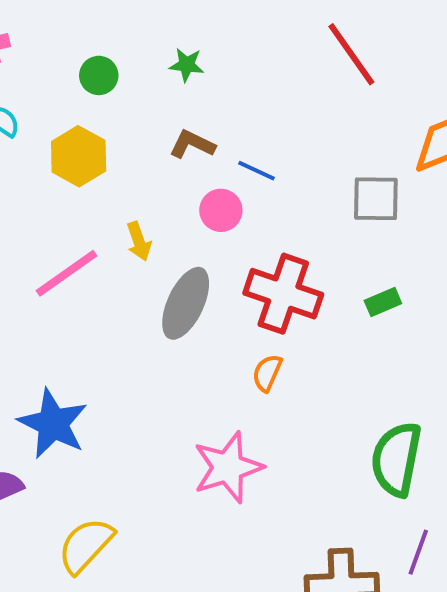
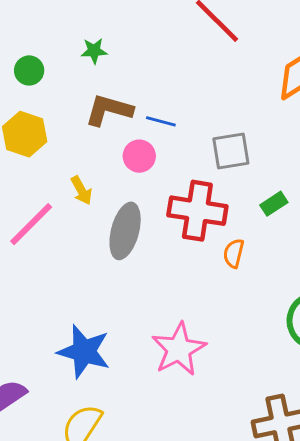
brown L-shape: (192, 144) -> (109, 110), size x1.4
gray square: (376, 199) -> (231, 151), moved
orange semicircle: (267, 373) -> (234, 253), moved
blue star: (53, 424) -> (84, 351), moved

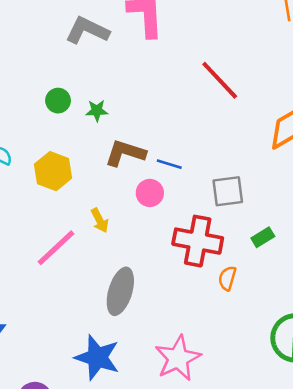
green star: (94, 51) -> (97, 111), moved
green circle: (29, 70) -> (58, 101), moved
gray ellipse: (125, 231) -> (120, 291), moved

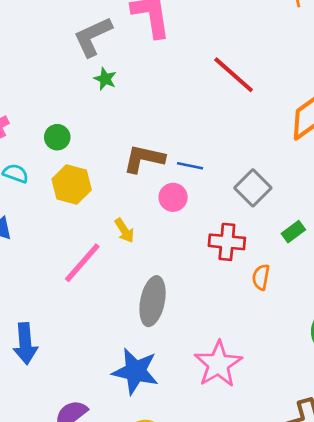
gray L-shape: (87, 30) -> (93, 37), turned -45
green circle: (58, 101) -> (57, 137), moved
green star: (97, 111) -> (105, 79), moved, turned 30
gray square: (228, 191) -> (253, 188), turned -32
red cross: (198, 241) -> (227, 242), size x0.7

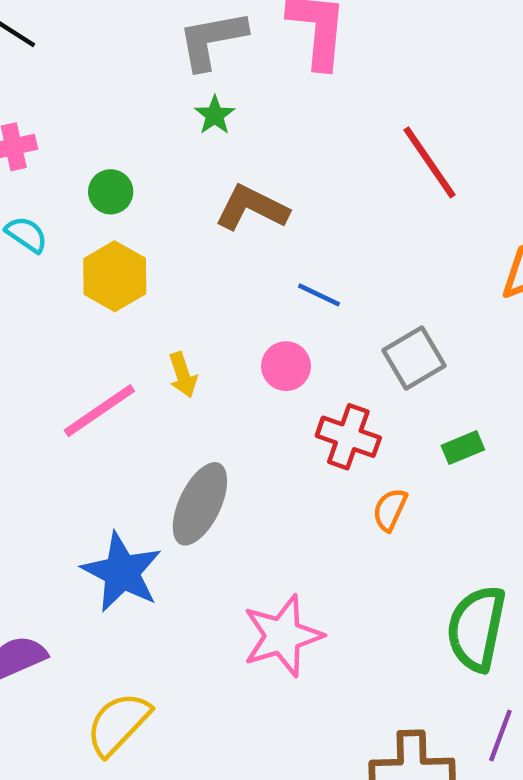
brown L-shape: (144, 159) -> (252, 208), moved
pink circle: (173, 197) -> (286, 366), moved
blue star: (135, 371) -> (122, 572), moved

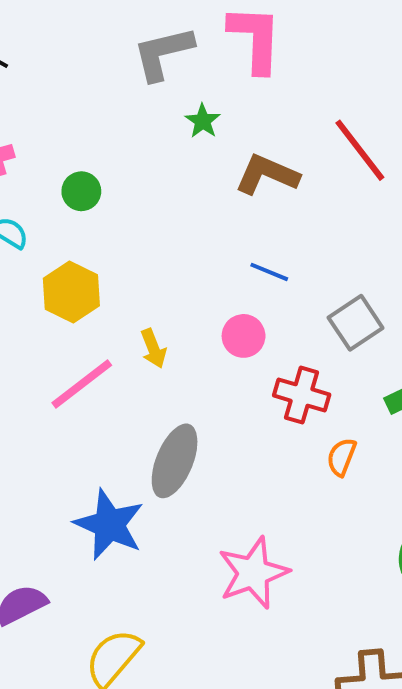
green star: (215, 115) -> (203, 121), moved
brown L-shape: (252, 208) -> (267, 174), moved
yellow hexagon: (115, 276) -> (71, 292), moved

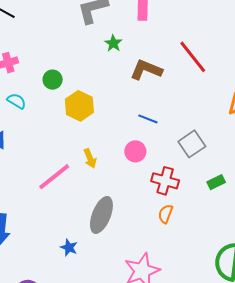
yellow hexagon: (71, 292) -> (79, 106), moved
orange semicircle: (342, 457) -> (166, 214), moved
blue star: (109, 525) -> (69, 247), size x0.5

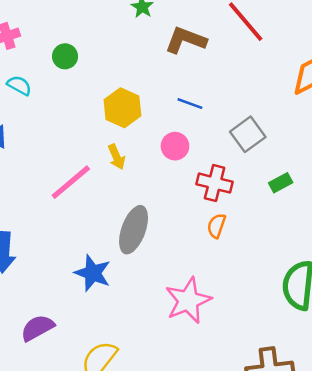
yellow hexagon: (79, 106) -> (122, 108), moved
blue star: (69, 247) -> (93, 273), size x1.6

